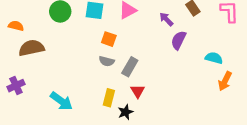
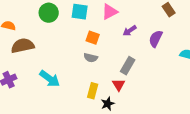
purple arrow: (166, 19) -> (130, 31), moved, turned -80
gray rectangle: (130, 67) -> (128, 66), moved
cyan arrow: (61, 101) -> (50, 79), moved

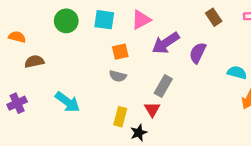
purple arrow: (130, 31) -> (166, 43), size x1.6
orange square: (93, 38) -> (120, 52), turned -32
brown semicircle: (23, 46) -> (34, 61), size x0.7

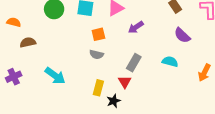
purple arrow: (166, 43) -> (136, 27), size x0.7
purple semicircle: (198, 53) -> (182, 35), moved, turned -72
cyan semicircle: (237, 72) -> (170, 62), moved

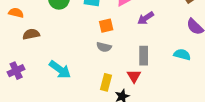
gray rectangle: (134, 63) -> (144, 56), turned -30

